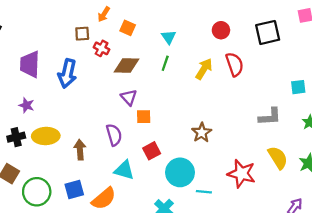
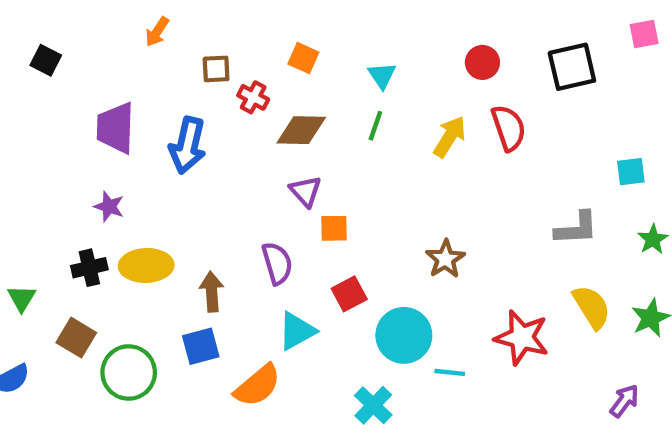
orange arrow: (104, 14) -> (157, 32), moved
cyan triangle: (124, 170) -> (297, 331), turned -45
blue square: (74, 189) -> (201, 346), moved

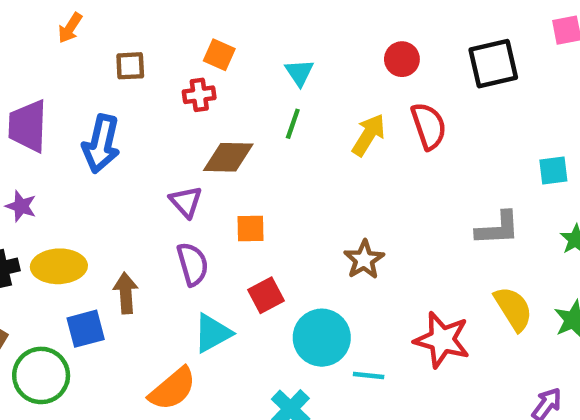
red cross: (253, 97) -> (199, 95), moved, turned -36
brown diamond: (301, 130) -> (228, 157), moved
purple triangle: (306, 191) -> (186, 202), moved
blue square: (201, 346) -> (86, 329), moved

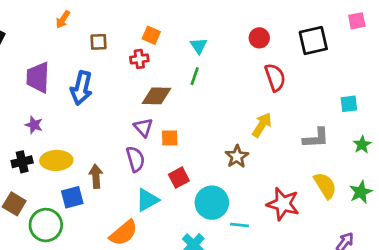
yellow arrow: (369, 135) -> (262, 125), moved
purple triangle: (186, 202) -> (143, 128), moved

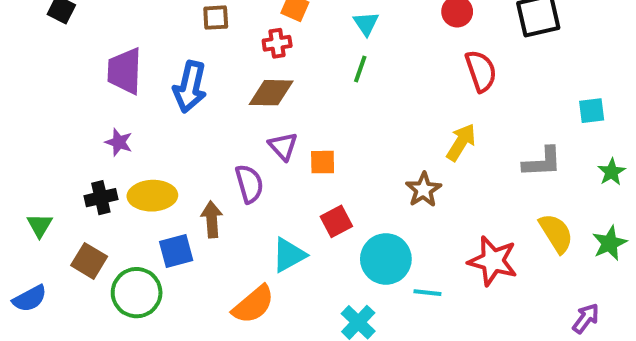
brown diamond: (156, 96) -> (271, 93), moved
purple semicircle: (135, 159) -> (249, 184), moved

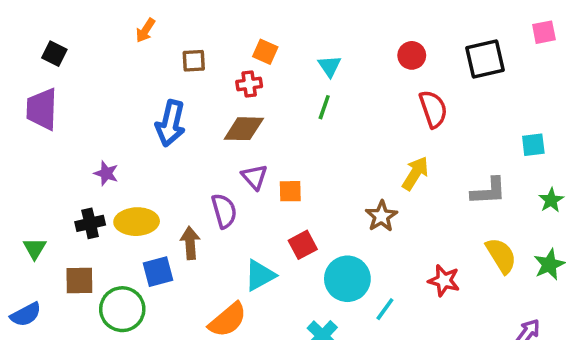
purple trapezoid: (125, 71) -> (42, 109), moved
brown square: (89, 261) -> (79, 281), turned -32
red star: (493, 261) -> (444, 281), size x0.7
cyan line: (427, 293) -> (385, 309), turned -60

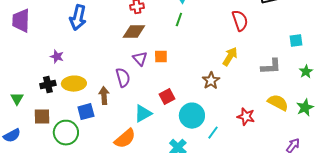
blue arrow: (171, 123) -> (78, 18), moved
orange square: (290, 191) -> (161, 57), moved
yellow semicircle: (501, 256) -> (278, 103), turned -30

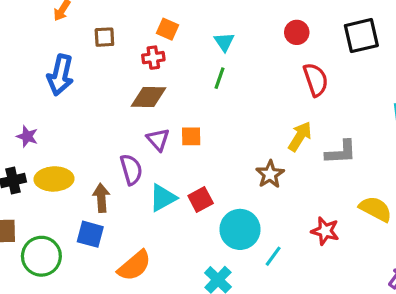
gray L-shape: (271, 67) -> (341, 152), moved
blue square: (86, 112) -> (90, 234), moved, turned 30
cyan triangle: (143, 114) -> (163, 198), moved

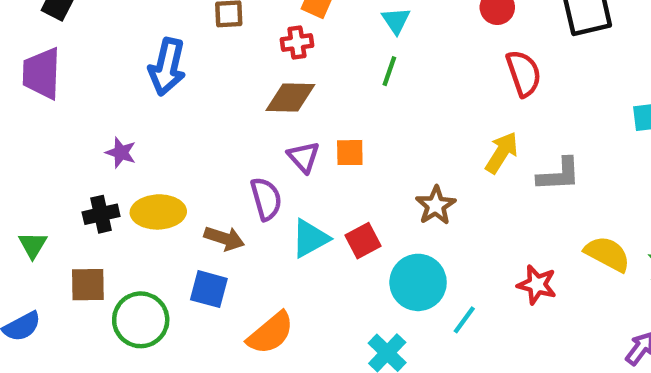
brown star: (270, 174) -> (436, 205), moved
brown arrow: (101, 198) -> (224, 238), turned 112

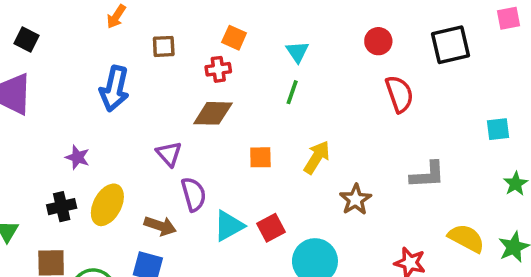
yellow arrow: (502, 153) -> (317, 157), moved
purple triangle: (304, 157) -> (169, 154), moved
brown star: (436, 205) -> (355, 200), moved
yellow ellipse: (158, 212) -> (107, 205), turned -60

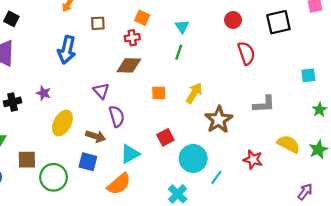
brown star: (355, 200) -> (219, 120), size x1.4
black cross: (62, 207) -> (13, 102), moved
cyan triangle: (229, 226) -> (130, 154), moved

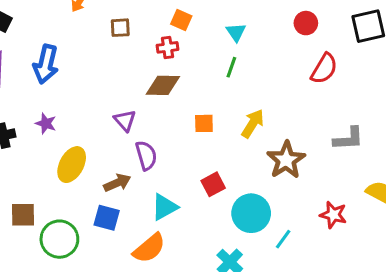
blue arrow: (67, 50) -> (46, 64), moved
red semicircle: (246, 53) -> (324, 69), turned 50
brown arrow: (96, 136) -> (117, 183), turned -42

